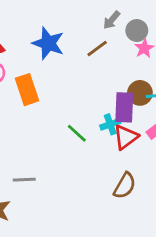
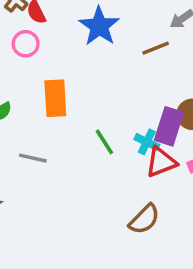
orange rectangle: (27, 90) -> (55, 98), moved
cyan cross: (110, 124) -> (147, 142), turned 30
gray line: (24, 180) -> (33, 158), moved

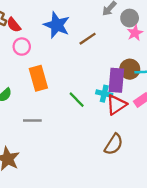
pink circle: (26, 44) -> (22, 47), moved
brown line: (156, 48) -> (88, 39), moved

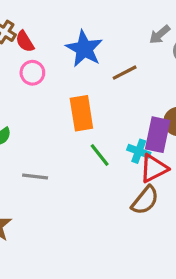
orange rectangle: (38, 78) -> (81, 113), moved
brown semicircle: (114, 144) -> (145, 200), moved

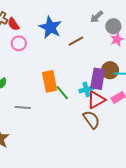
orange rectangle: (81, 113) -> (50, 81), moved
cyan cross: (139, 151) -> (86, 89), turned -32
brown semicircle: (145, 200) -> (91, 120), turned -72

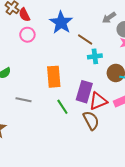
brown line: (76, 41) -> (85, 40), turned 56
purple rectangle: (98, 79) -> (84, 92), moved
cyan cross: (86, 89) -> (95, 56), moved
green line: (62, 93) -> (62, 107), moved

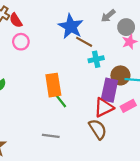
blue star: (61, 22) -> (71, 26), moved
purple rectangle: (84, 92) -> (109, 90), moved
gray line: (24, 100) -> (51, 136), moved
green line: (62, 107) -> (60, 100), moved

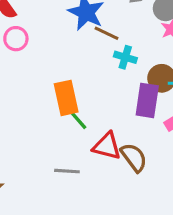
cyan cross: (96, 59) -> (125, 57), turned 32
red triangle: (104, 107) -> (107, 146), moved, turned 45

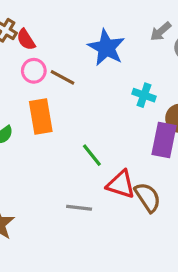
brown line: (107, 33) -> (63, 77), moved
orange rectangle: (66, 98) -> (41, 116), moved

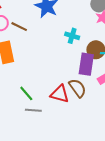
green line: (92, 155) -> (26, 93), moved
brown semicircle: (148, 197) -> (77, 88), moved

